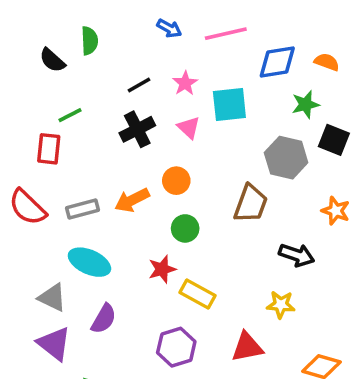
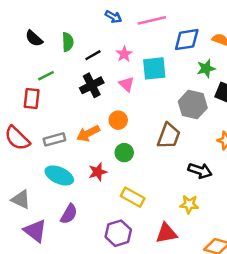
green semicircle: (89, 41) -> (68, 42), moved
red star: (162, 269) -> (98, 172), moved
gray triangle: (52, 298) -> (21, 200), moved

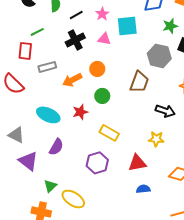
pink triangle: (127, 84) -> (104, 39), turned -32
gray rectangle: (54, 139) -> (47, 67), moved

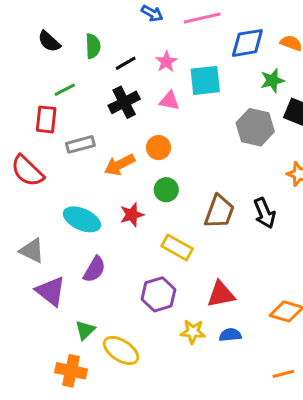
brown trapezoid: (139, 82) -> (219, 212), moved
black arrow: (165, 111) -> (265, 213), turned 48
yellow star: (156, 139) -> (193, 332), moved

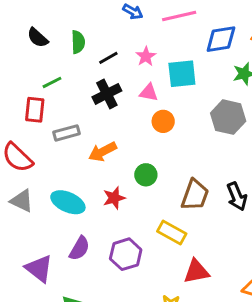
orange circle: (158, 148) -> (163, 121), moved
yellow rectangle: (177, 247) -> (172, 233), moved
gray triangle: (32, 251) -> (22, 201), moved
purple hexagon: (158, 294) -> (126, 254), moved

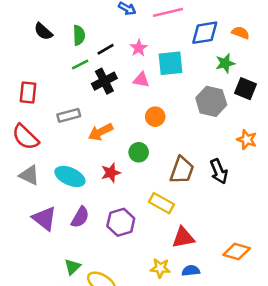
green line: (52, 82) -> (80, 65), moved
red rectangle: (35, 110) -> (28, 92), moved
orange circle: (163, 121) -> (155, 117), moved
purple triangle: (39, 269) -> (45, 218), moved

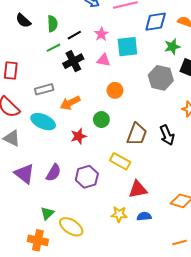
cyan ellipse: (70, 176) -> (43, 122), moved

